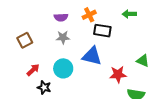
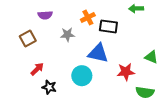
orange cross: (89, 15) -> (88, 17), moved
purple semicircle: (61, 17) -> (45, 15), moved
cyan circle: (63, 68) -> (82, 76), moved

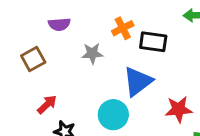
blue triangle: (98, 53) -> (138, 81), turned -50

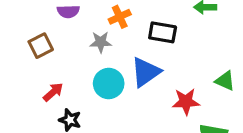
orange cross: (123, 28) -> (120, 17), moved
cyan circle: (113, 115) -> (109, 83), moved

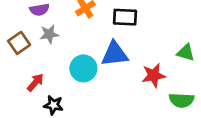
gray star: (101, 42) -> (49, 34), moved
blue triangle: (146, 72) -> (115, 54), turned 36

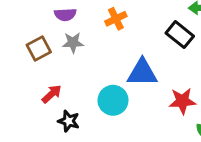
black rectangle: (125, 17) -> (180, 35), moved, turned 30
cyan circle: (83, 68) -> (113, 100), moved

